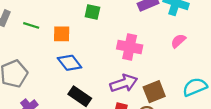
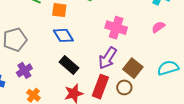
purple arrow: (124, 83) -> (108, 58), turned 135
brown square: (154, 92) -> (133, 68), turned -36

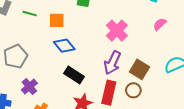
pink cross: (116, 28) -> (117, 31), turned 35

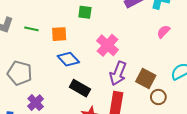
pink cross: (117, 31) -> (107, 45), moved
gray pentagon: (15, 56) -> (20, 73), turned -30
brown circle: (133, 90) -> (158, 97), moved

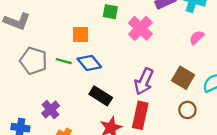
green line: (31, 29) -> (64, 61), moved
pink cross: (107, 45) -> (140, 28), moved
gray pentagon: (20, 73) -> (33, 61), moved
brown square: (146, 79) -> (183, 78), moved

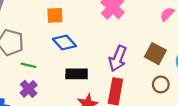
green line: (64, 61) -> (28, 65), moved
black rectangle: (101, 96) -> (77, 74), turned -30

